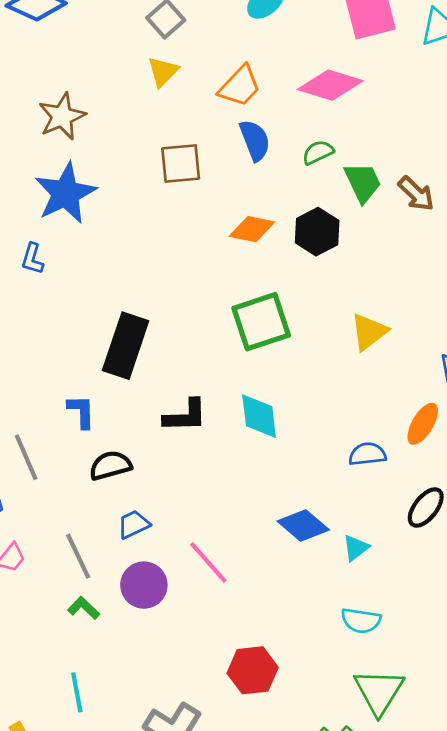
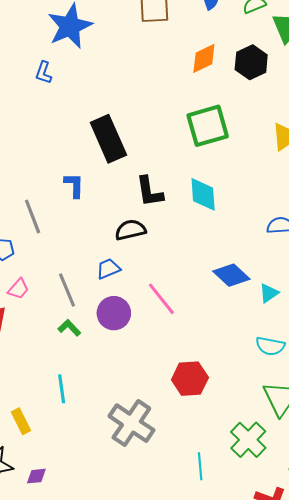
orange diamond: (252, 229) -> (204, 58), turned -40
black rectangle: (126, 346) -> (108, 139), turned -45
black L-shape: (185, 416) -> (150, 192), turned 80
black semicircle: (110, 465) -> (130, 230), moved

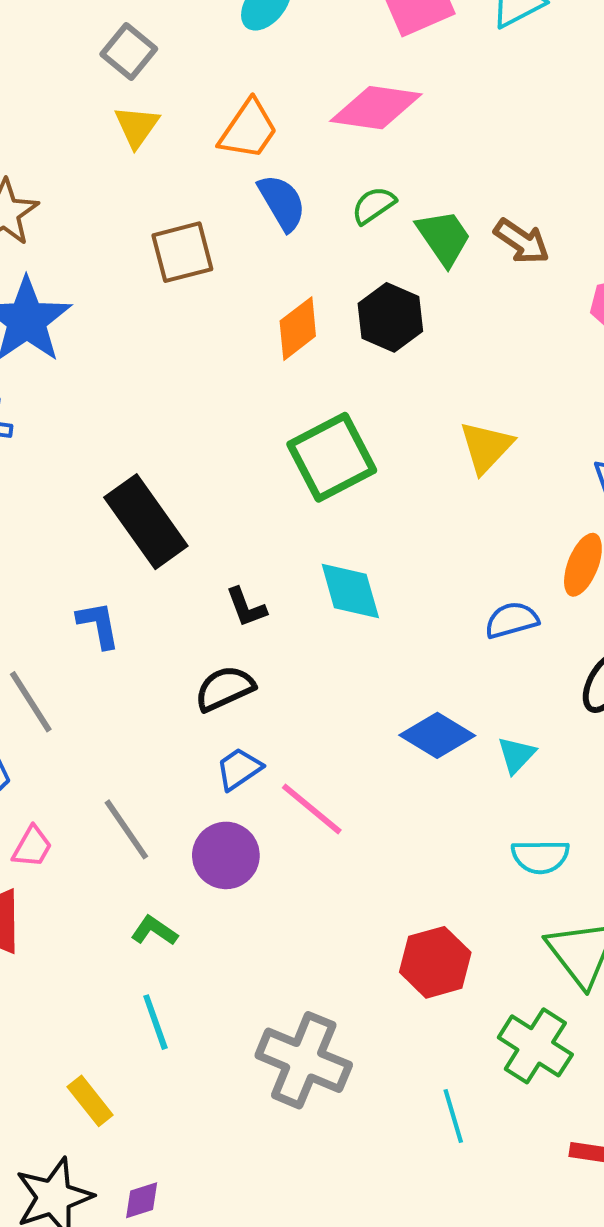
black L-shape: (150, 192) -> (246, 607), size x0.7
blue trapezoid: (108, 269) -> (239, 769), moved
green L-shape: (69, 328) -> (154, 931), moved
red hexagon: (190, 379) -> (435, 962), moved

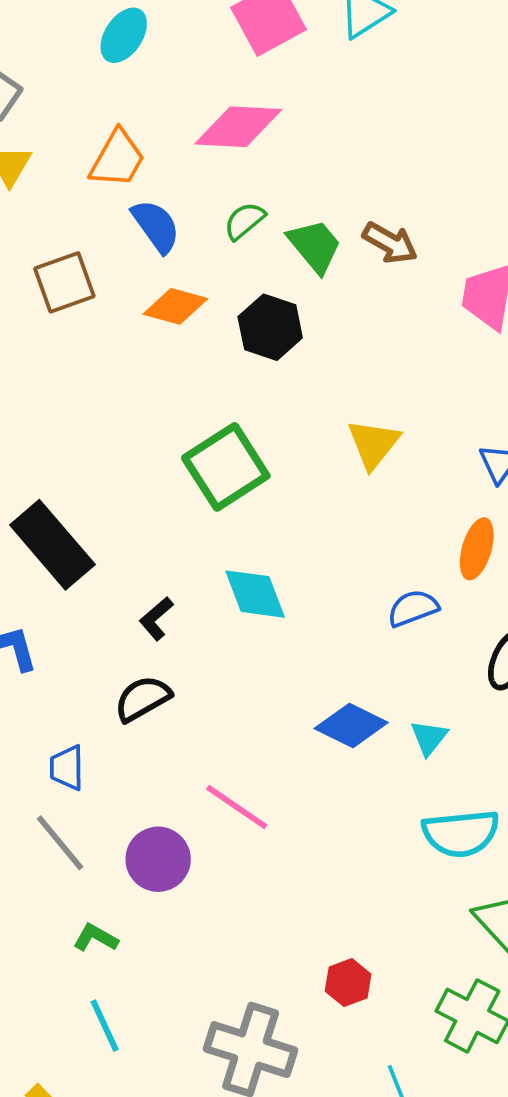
orange diamond: (298, 329) -> (175, 306), moved, turned 58
black L-shape: (246, 607) -> (156, 619), turned 75
blue trapezoid: (239, 769) -> (67, 768), moved, turned -51
cyan semicircle: (540, 857) -> (461, 833), size x1.4
red hexagon: (435, 962) -> (348, 983), moved, size x0.7

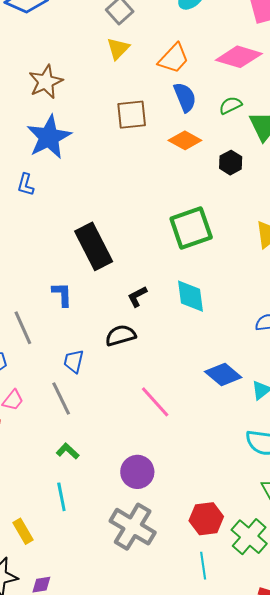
black hexagon: (270, 327) -> (231, 163), size x0.7
purple circle: (158, 859) -> (137, 472), moved
red hexagon: (348, 983) -> (206, 519), moved, size x1.4

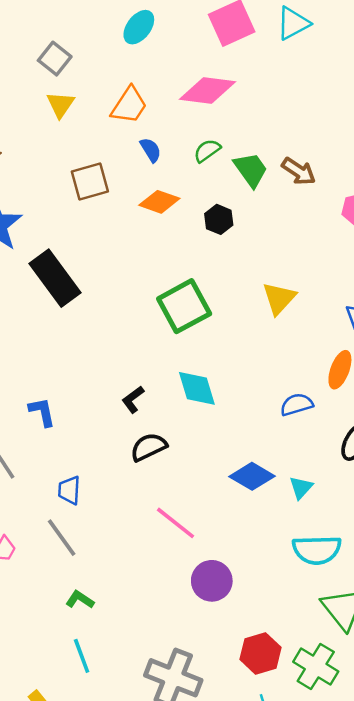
blue semicircle: (185, 97) -> (151, 150), size x0.7
black rectangle: (94, 246) -> (55, 278), moved
black semicircle: (121, 335) -> (149, 447), moved
purple circle: (137, 472) -> (212, 581), moved

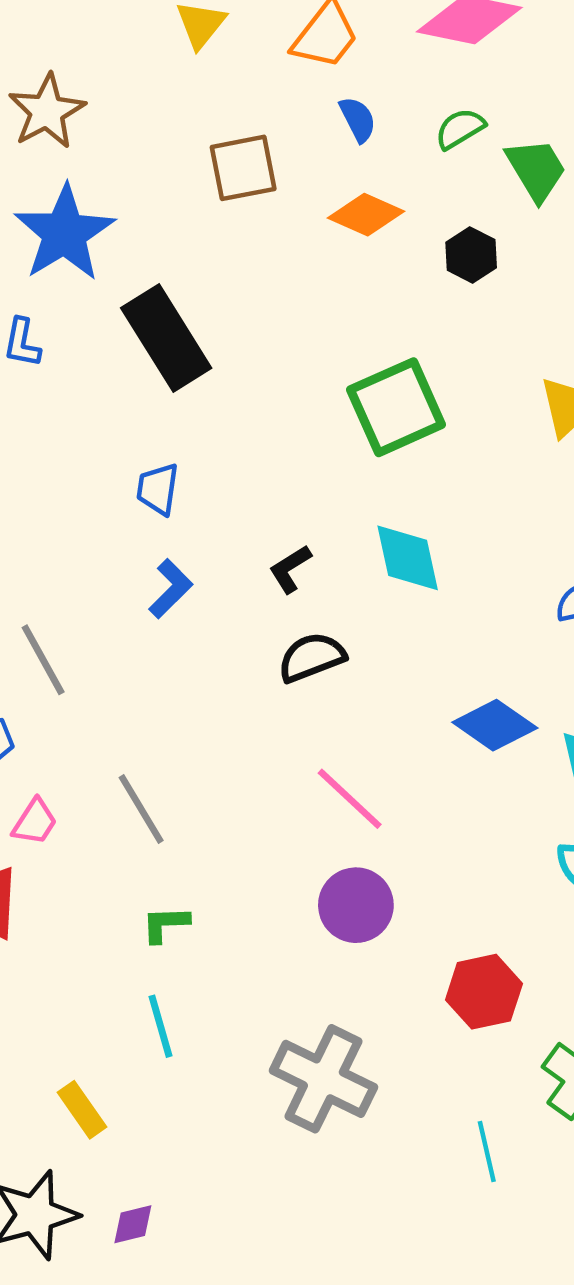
blue L-shape: (42, 412) -> (171, 589), moved, turned 52
blue trapezoid: (69, 490) -> (158, 489), moved
purple circle: (212, 581) -> (356, 905), moved
green L-shape: (80, 600) -> (165, 924), turned -40
red hexagon: (260, 653) -> (484, 992), moved

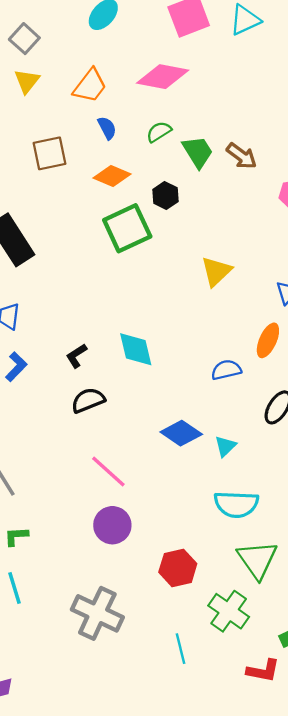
green square: (396, 407) -> (127, 228), moved

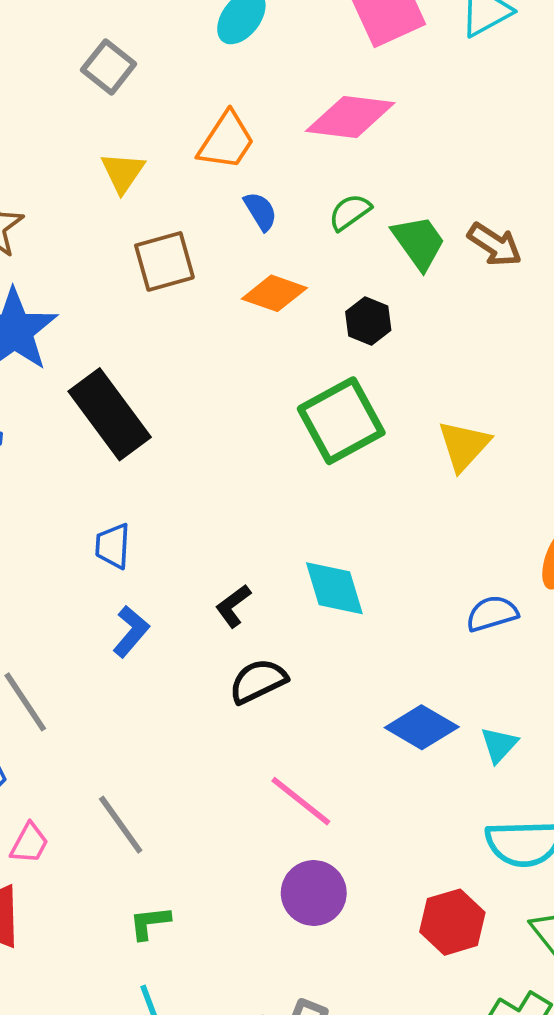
yellow triangle: (27, 81) -> (123, 172), moved
green square: (127, 228) -> (341, 421), moved
red hexagon: (178, 568) -> (452, 922), moved

